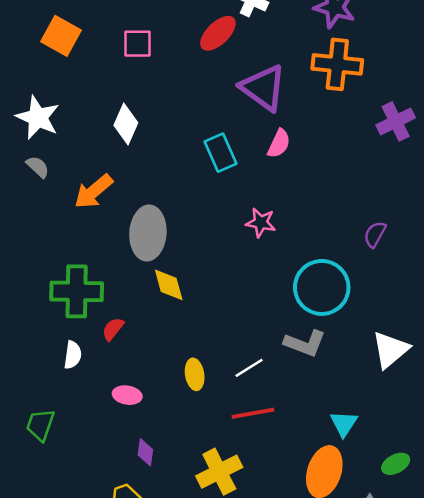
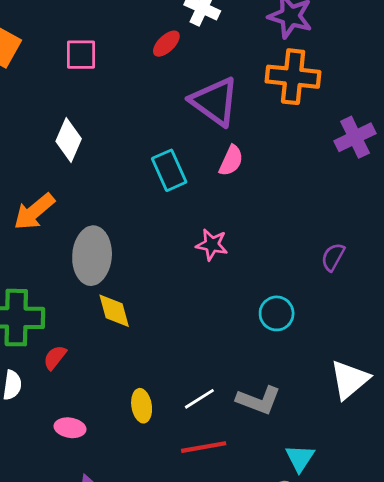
red ellipse: (218, 33) -> (166, 44), size x0.7
cyan circle: (322, 287) -> (277, 313), size x0.6
gray L-shape: (305, 343) -> (259, 400), moved

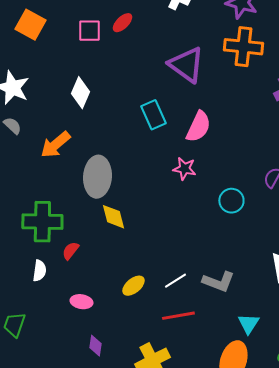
red ellipse: (166, 44) -> (122, 23), moved
pink semicircle: (231, 161) -> (198, 127), moved, size x1.4
cyan circle: (277, 313) -> (231, 201), moved
yellow ellipse: (142, 406) -> (133, 286), turned 60

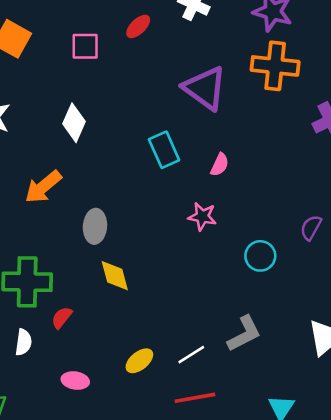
red ellipse: (122, 23) -> (138, 26), moved
pink semicircle: (198, 127) -> (220, 165), size x0.6
gray ellipse: (97, 177) -> (95, 226), size x0.7
gray L-shape: (218, 282) -> (244, 334), moved, turned -48

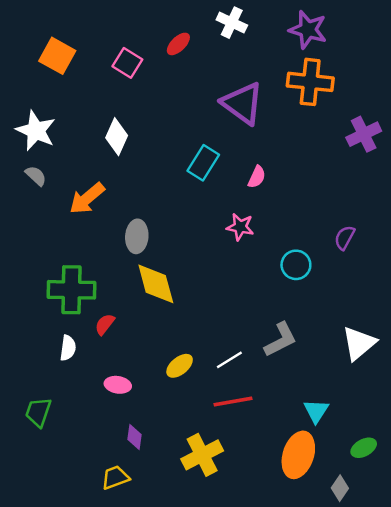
pink square: (85, 46) -> (127, 63), turned 32
cyan rectangle: (164, 150) -> (203, 163), turned 56
yellow diamond: (115, 276) -> (156, 284), size x1.4

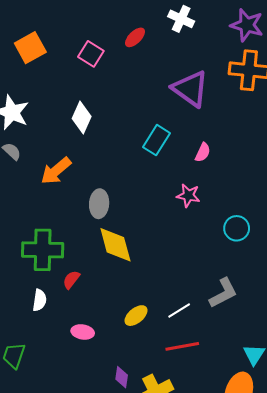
orange square: (57, 56) -> (30, 48), turned 32
purple diamond: (134, 437) -> (122, 377), moved

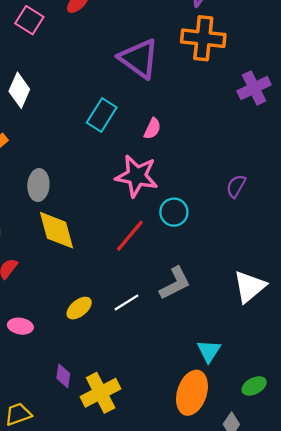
pink star: (188, 195) -> (137, 176), size x1.6
cyan circle: (237, 228) -> (174, 212), moved
red line: (182, 346) -> (130, 236), moved, turned -40

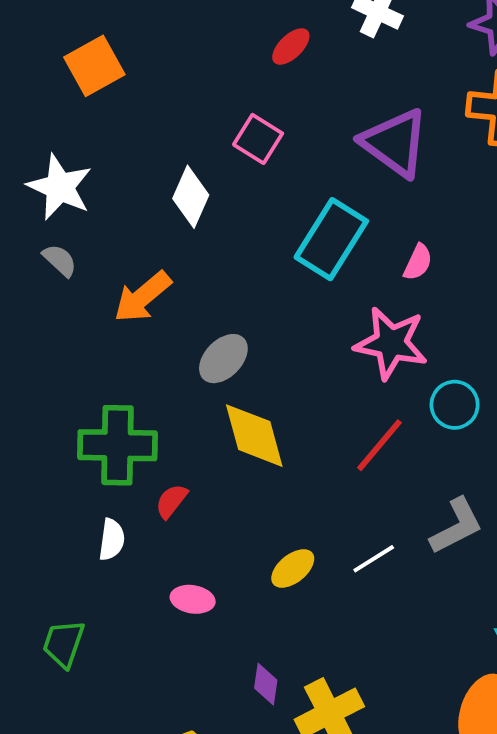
pink square: (29, 20) -> (258, 139), moved
cyan rectangle: (102, 115) -> (331, 239), size x1.4
gray ellipse: (38, 185) -> (223, 359), turned 40

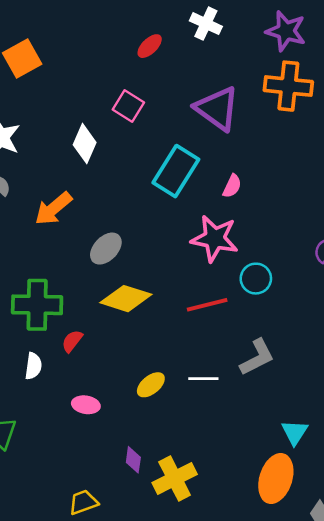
yellow diamond: (254, 436) -> (126, 299), turned -57
red line: (379, 445) -> (207, 305), turned 36
white line: (374, 559) -> (203, 379), turned 32

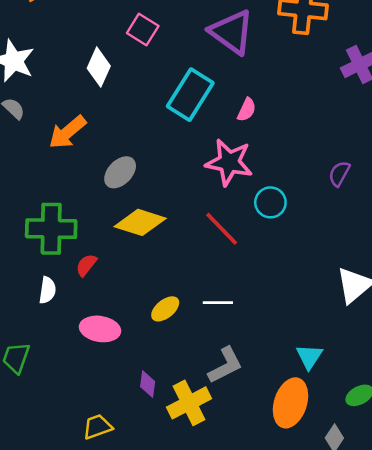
red line: (207, 305) -> (222, 229), turned 60
gray L-shape: (257, 357) -> (225, 365), moved
pink ellipse: (86, 405) -> (100, 329), size x1.4

